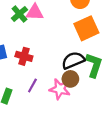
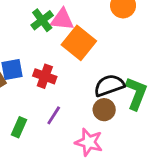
orange square: (86, 28) -> (79, 43), moved, turned -30
pink star: (60, 89) -> (89, 142), moved

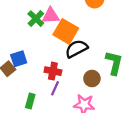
red cross: (45, 76) -> (53, 71), moved
black semicircle: (109, 85) -> (76, 49), moved

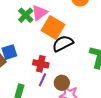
pink triangle: (51, 16) -> (39, 13), turned -36
brown circle: (92, 79) -> (62, 83), moved

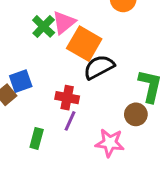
brown circle: (62, 83) -> (136, 114), moved

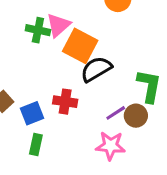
green cross: (44, 26) -> (38, 30), turned -30
blue square: (21, 81) -> (32, 113), moved
purple line: (70, 121) -> (116, 113), moved, turned 36

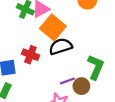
red cross: (65, 102) -> (30, 55), moved

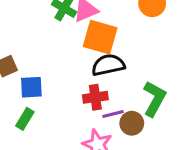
orange square: (53, 27) -> (100, 37), turned -30
red cross: (30, 55) -> (95, 97), moved, turned -35

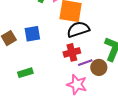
blue square: (31, 87) -> (32, 34), moved
green rectangle: (25, 119) -> (25, 73), turned 48

